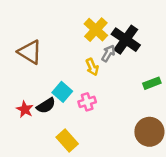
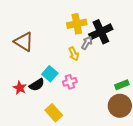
yellow cross: (96, 30) -> (77, 24), turned 36
black cross: (126, 40) -> (101, 32), turned 30
green rectangle: (152, 83) -> (122, 85), moved

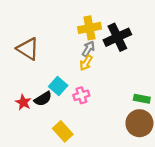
gray arrow: (87, 43) -> (88, 49), moved
yellow arrow: (74, 54) -> (86, 63), turned 56
green rectangle: (122, 85) -> (142, 99), turned 32

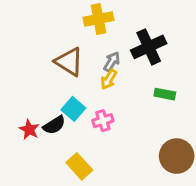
yellow cross: (89, 28) -> (98, 19), moved
brown triangle: (28, 49) -> (69, 62), moved
green rectangle: (142, 99) -> (165, 94), moved

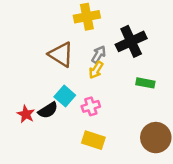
yellow rectangle: (79, 166) -> (93, 140), moved, turned -30

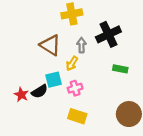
gray arrow: (99, 54) -> (82, 45), turned -32
yellow arrow: (96, 70) -> (72, 63), moved
cyan square: (65, 96) -> (54, 80), turned 35

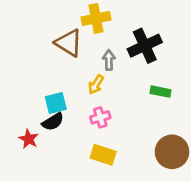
brown triangle: (50, 45) -> (69, 43), moved
cyan square: (54, 80) -> (56, 103), moved
red star: (21, 95) -> (29, 139), moved

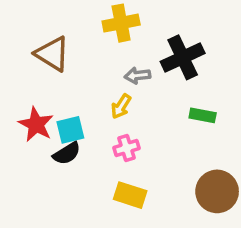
brown triangle: (69, 43) -> (52, 54), moved
gray arrow: (109, 60) -> (137, 76), turned -96
red star: (29, 139) -> (36, 124), moved, size x1.4

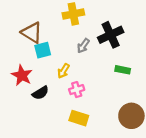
gray arrow: (137, 76) -> (83, 46), turned -48
yellow arrow: (121, 106) -> (63, 71), moved
cyan square: (70, 130) -> (43, 50), moved

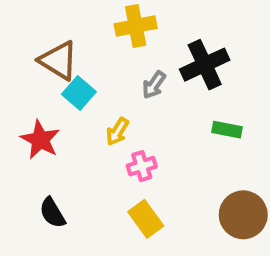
cyan square: (43, 50) -> (79, 93), turned -35
black semicircle: (40, 93) -> (52, 213), moved, turned 91
yellow rectangle: (79, 118) -> (146, 219), turned 36

